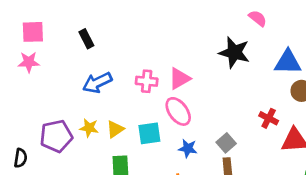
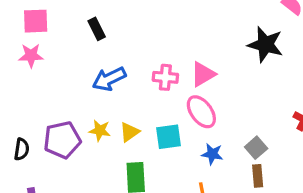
black semicircle: (21, 158) -> (22, 149), moved

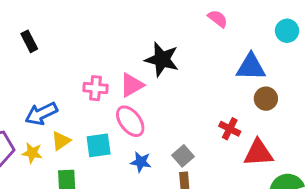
black star: (265, 45) -> (162, 59), moved
blue arrow: (109, 79) -> (41, 114), moved
yellow star: (100, 130) -> (32, 153), moved

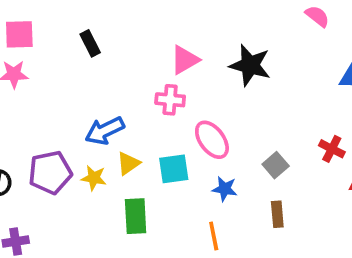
pink triangle: (132, 85) -> (185, 60), moved
gray square: (183, 156) -> (276, 165), moved

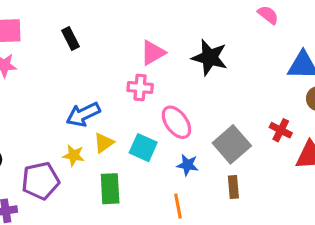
gray square: (276, 165) -> (232, 144), size x1.6
cyan square: (174, 169) -> (143, 148), turned 32
purple pentagon: (50, 172) -> (41, 181), moved

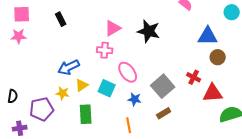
brown rectangle: (233, 187) -> (164, 113), turned 64

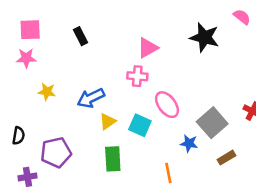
black star: (149, 31) -> (204, 37), moved
yellow star: (63, 93) -> (47, 92), moved
blue star: (135, 99) -> (189, 143), moved
brown rectangle: (164, 113) -> (226, 158), moved

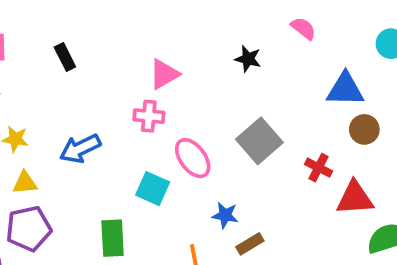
black star: (204, 37) -> (248, 59), size x0.6
yellow triangle: (108, 121) -> (25, 183), moved, turned 30
gray square: (212, 123) -> (259, 141), moved
brown rectangle: (226, 158) -> (250, 244), moved

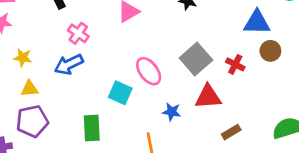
pink cross: (149, 116) -> (78, 33), moved, turned 30
red cross: (319, 168) -> (235, 64), moved
red triangle: (355, 198) -> (208, 97), moved
brown rectangle: (250, 244) -> (231, 132), moved

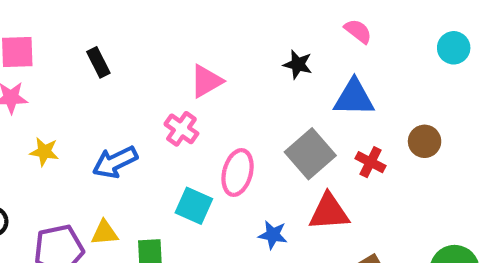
blue triangle: (257, 22) -> (354, 98), moved
pink cross: (78, 33) -> (181, 129), moved
pink ellipse: (149, 71) -> (238, 172), turned 52
yellow triangle: (30, 89) -> (105, 233), moved

